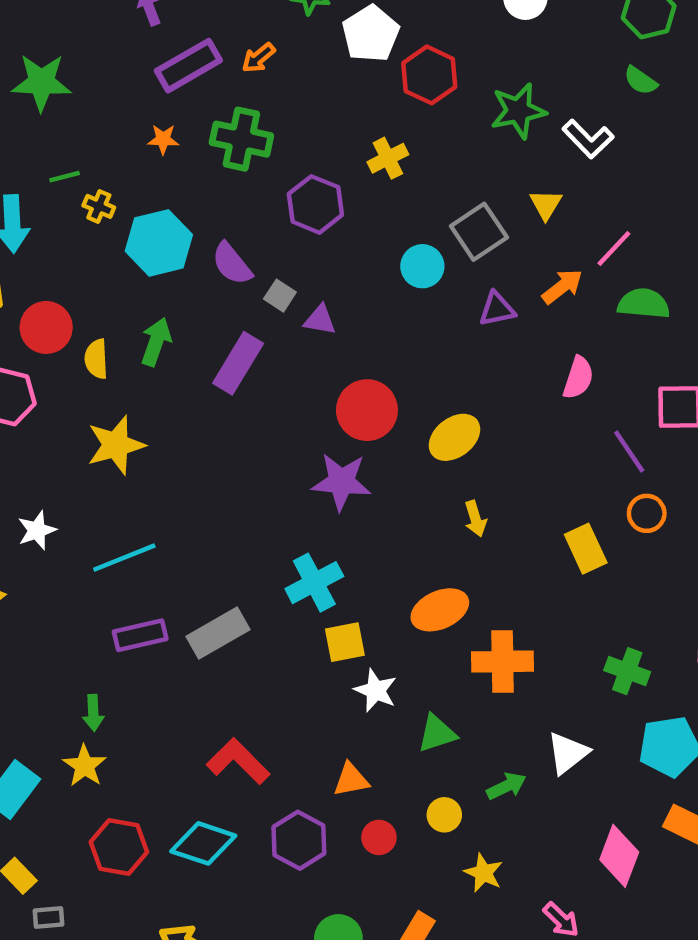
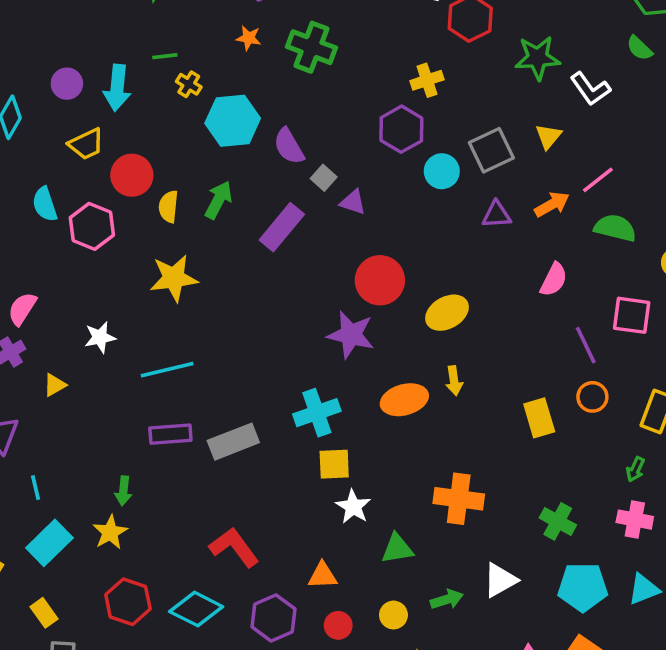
purple hexagon: (315, 204) -> (401, 129), moved
orange ellipse: (440, 610) -> (404, 400), moved

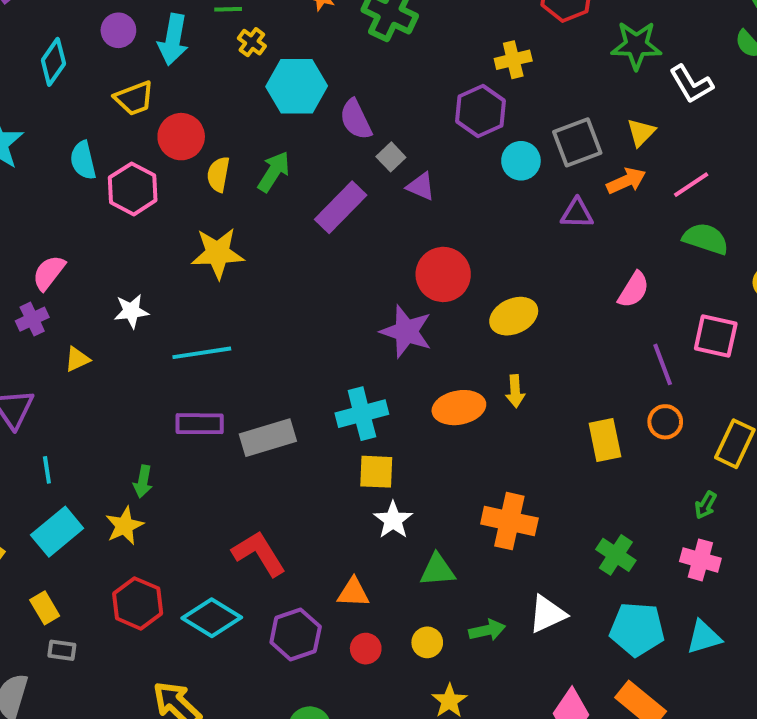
orange arrow: (552, 204) -> (626, 181), moved

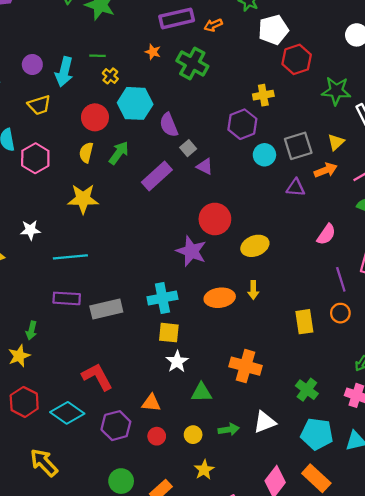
red circle: (181, 137) -> (95, 117), moved

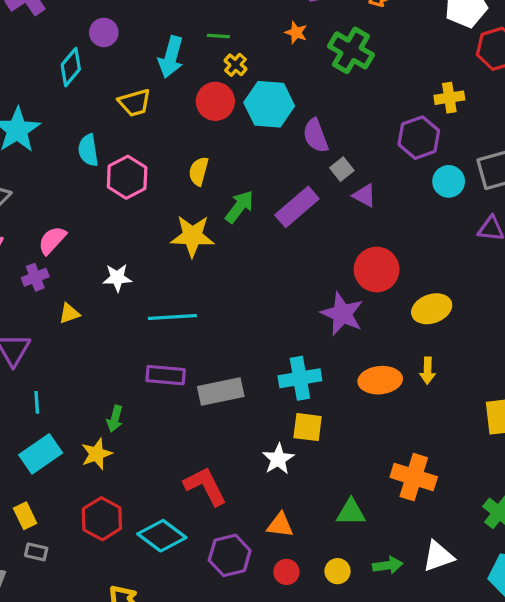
purple circle: (32, 64) -> (104, 32), moved
red circle: (95, 117) -> (215, 101), moved
green arrow: (119, 153) -> (239, 207), moved
white star: (177, 362) -> (278, 459), moved

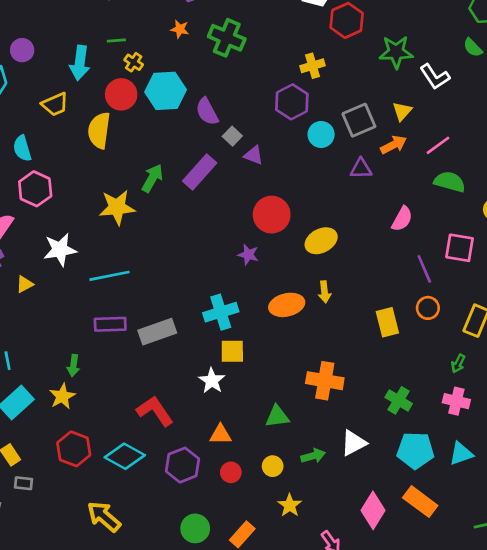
yellow semicircle: (199, 171) -> (99, 130), moved, size x1.5
pink hexagon: (127, 177) -> (35, 189), moved
white star: (117, 278) -> (60, 250), size x1.4
purple star: (342, 314) -> (248, 255), size x0.6

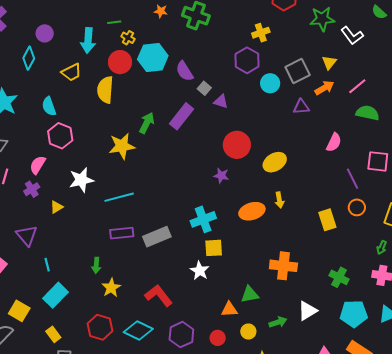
yellow star: (62, 396) -> (111, 288), moved
orange triangle: (221, 435) -> (229, 309), moved

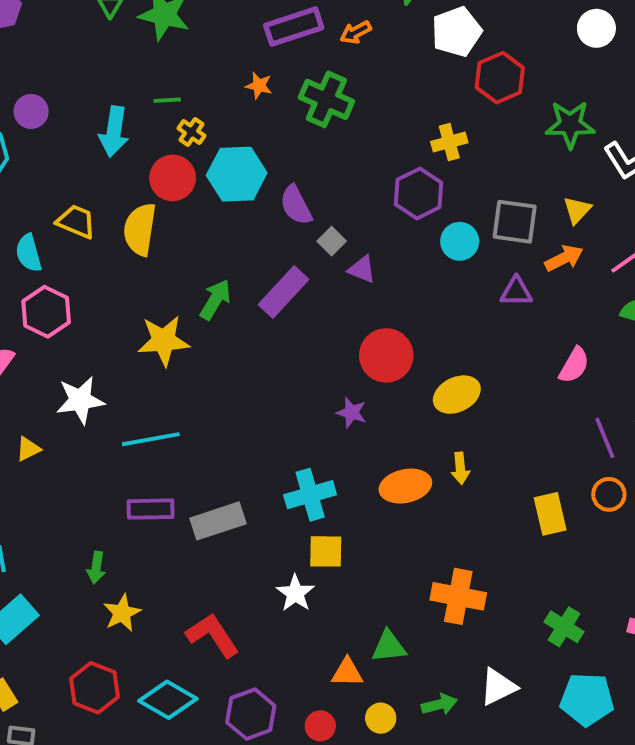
gray square: (298, 71) -> (515, 222), turned 30
yellow trapezoid: (71, 72) -> (76, 222), moved, turned -135

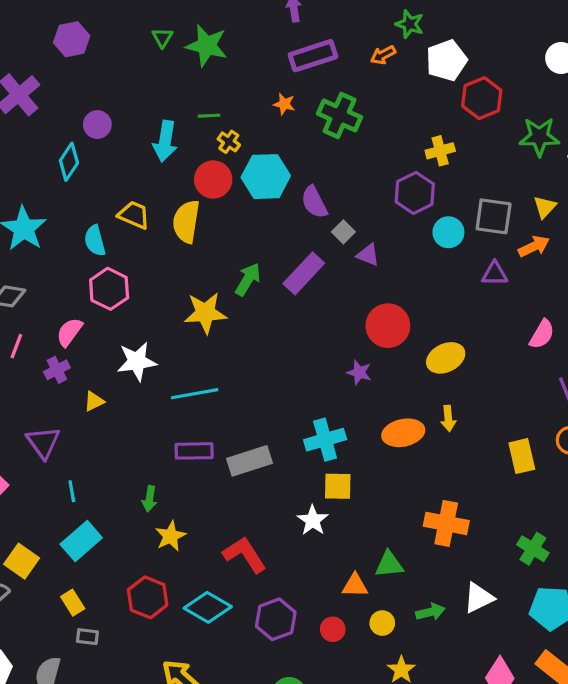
orange arrow: (356, 32) -> (383, 55), moved

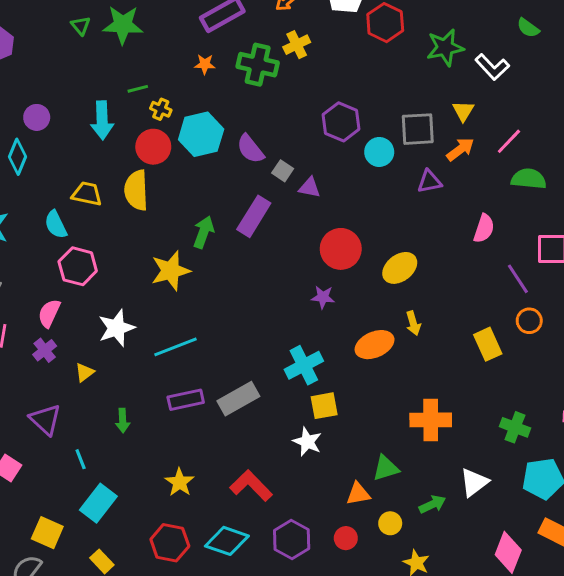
yellow cross: (440, 151) -> (297, 45), moved
green arrow: (149, 499) -> (123, 421), moved

